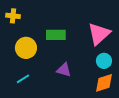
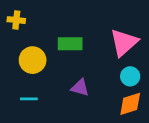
cyan line: (23, 79) -> (29, 99), turned 32

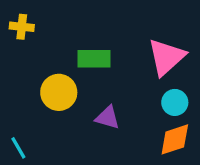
yellow circle: (33, 60) -> (59, 92), moved
cyan line: (29, 99) -> (18, 148), moved, turned 60

